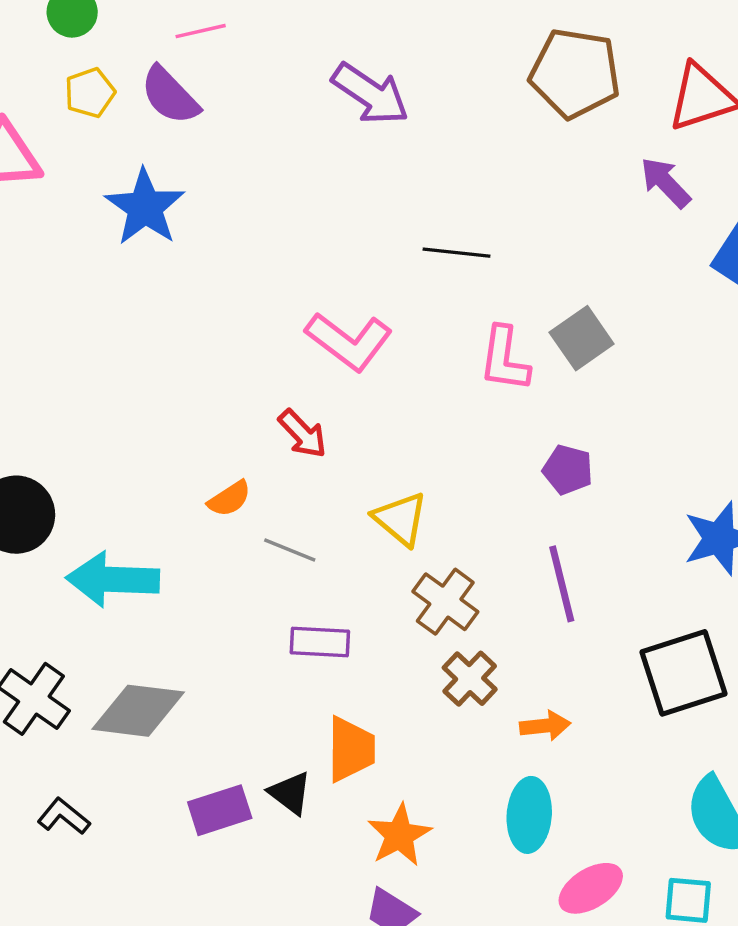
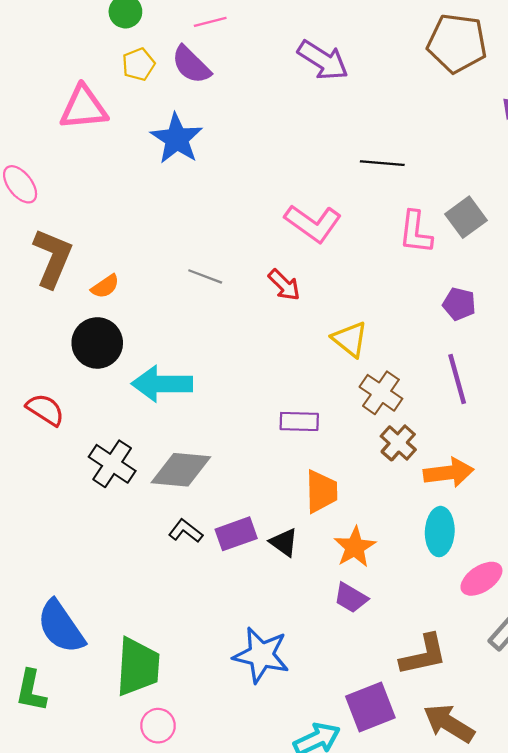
orange semicircle: (229, 499) -> (105, 286), moved
gray line: (290, 550) -> (205, 276), moved
orange arrow: (545, 726) -> (449, 473), size x1.5
black triangle: (290, 793) -> (284, 542), moved
black L-shape: (64, 816) -> (186, 531), moved

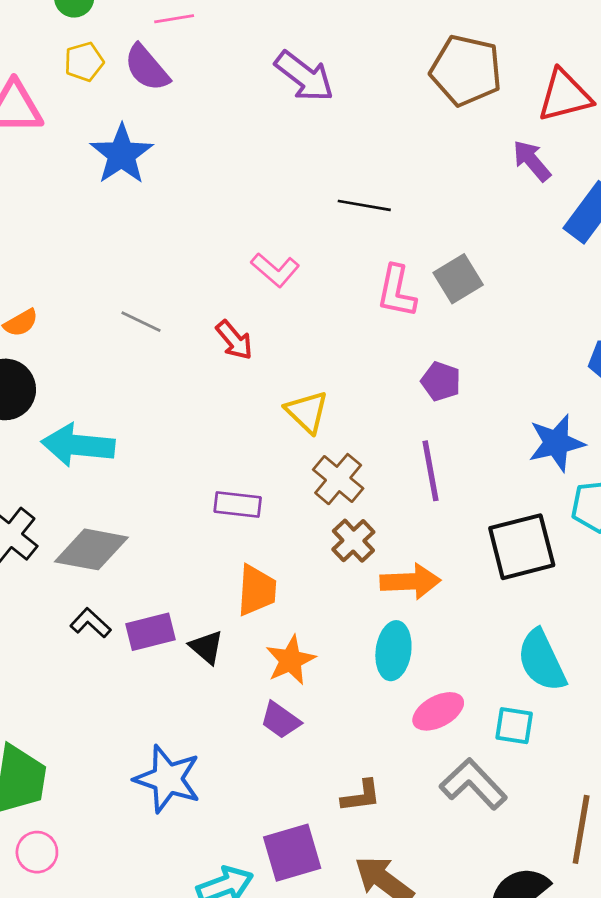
pink L-shape: (313, 223) -> (275, 270), size x0.7
brown L-shape: (423, 655) -> (361, 796), size x0.7

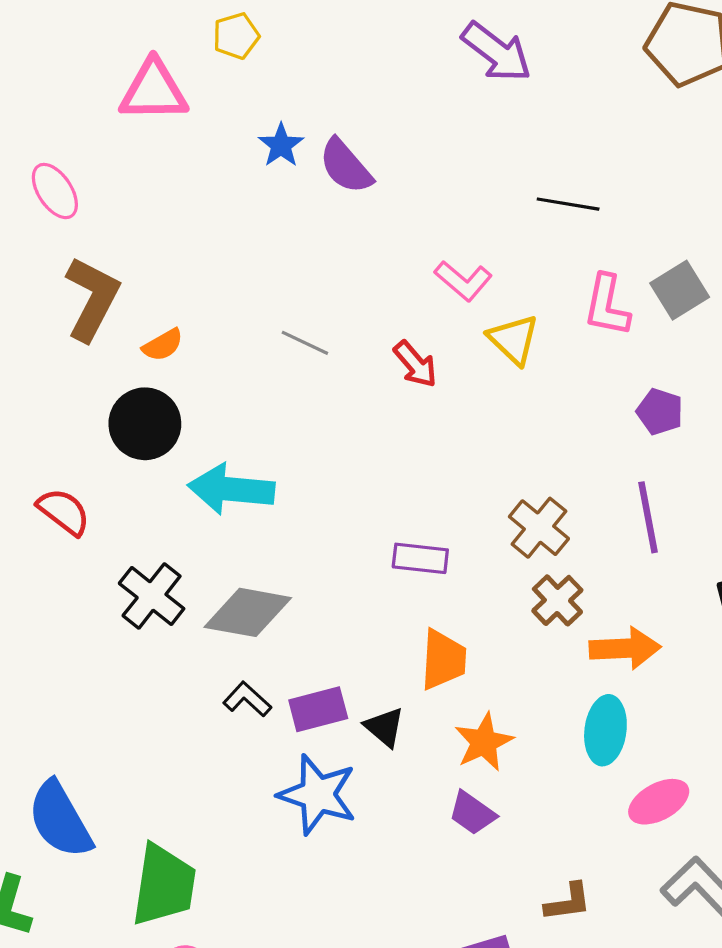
purple semicircle: (147, 68) -> (346, 166), moved
blue star: (122, 154) -> (281, 145), size x0.6
yellow triangle: (307, 412) -> (513, 340), moved
blue star: (167, 779) -> (318, 795), moved

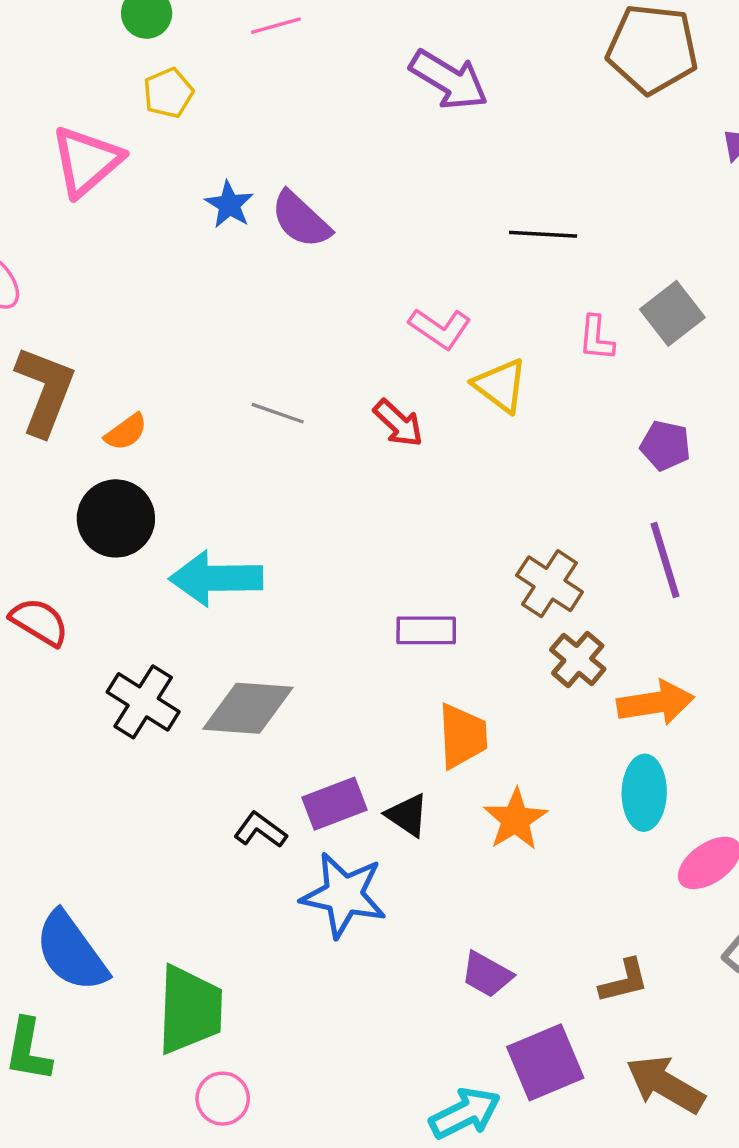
pink triangle: (154, 91) -> (86, 161), turned -34
pink L-shape: (607, 305) -> (596, 338), size x0.7
black L-shape: (247, 699) -> (260, 830), moved
purple trapezoid: (472, 813) -> (487, 974), moved

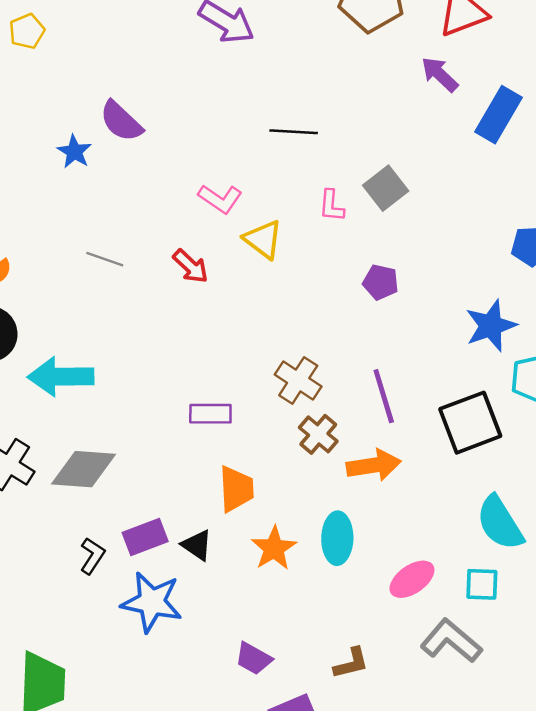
blue star: (229, 205) -> (74, 152), moved
purple line: (665, 560) -> (384, 396), moved
cyan ellipse: (644, 793) -> (337, 538), moved
black L-shape: (260, 830) -> (92, 556), turned 87

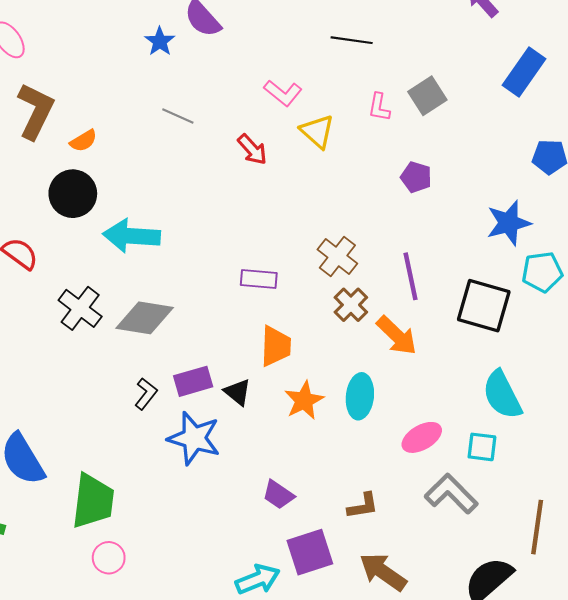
blue rectangle: (498, 115) -> (524, 72), moved
gray line: (105, 259) -> (178, 116), moved
black square: (470, 423) -> (484, 306), turned 32
orange arrow: (374, 465) -> (397, 336), turned 48

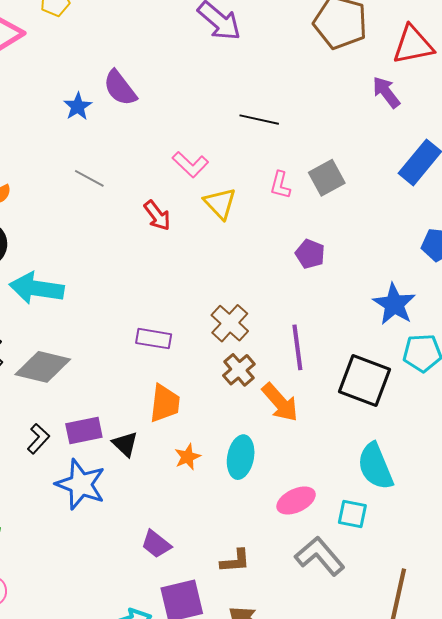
blue star: (509, 223) -> (394, 304), turned -30
orange star: (304, 400) -> (188, 457), size x0.7

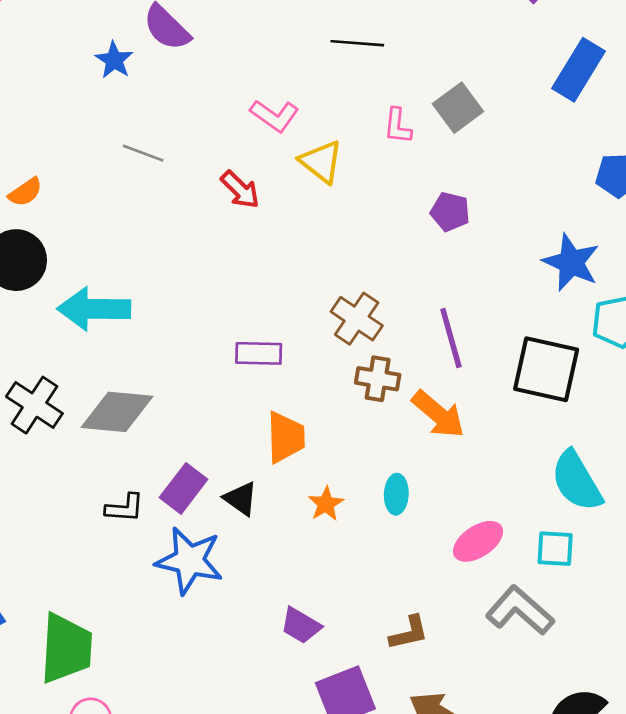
brown cross: (239, 370) -> (378, 379), turned -32
purple rectangle: (84, 430) -> (184, 488), turned -33
black L-shape: (38, 439) -> (125, 508), turned 60
cyan ellipse: (241, 457) -> (396, 494), size x0.7

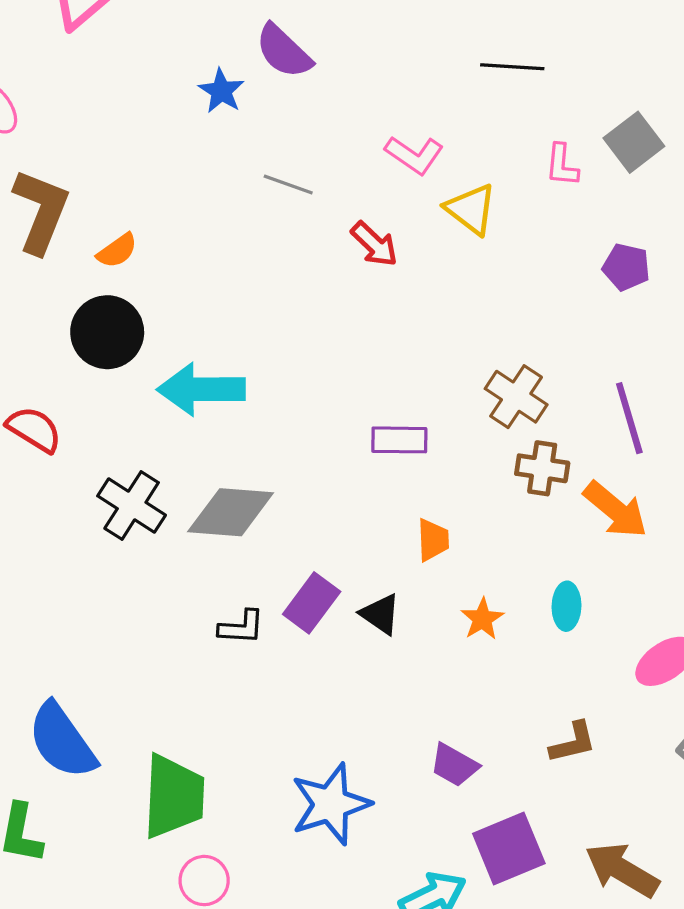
gray line: (143, 153) -> (288, 185), moved
orange trapezoid: (286, 437) -> (433, 540), size x0.7
blue star: (189, 561) -> (331, 804), moved, turned -30
brown L-shape: (409, 633) -> (573, 743), moved

